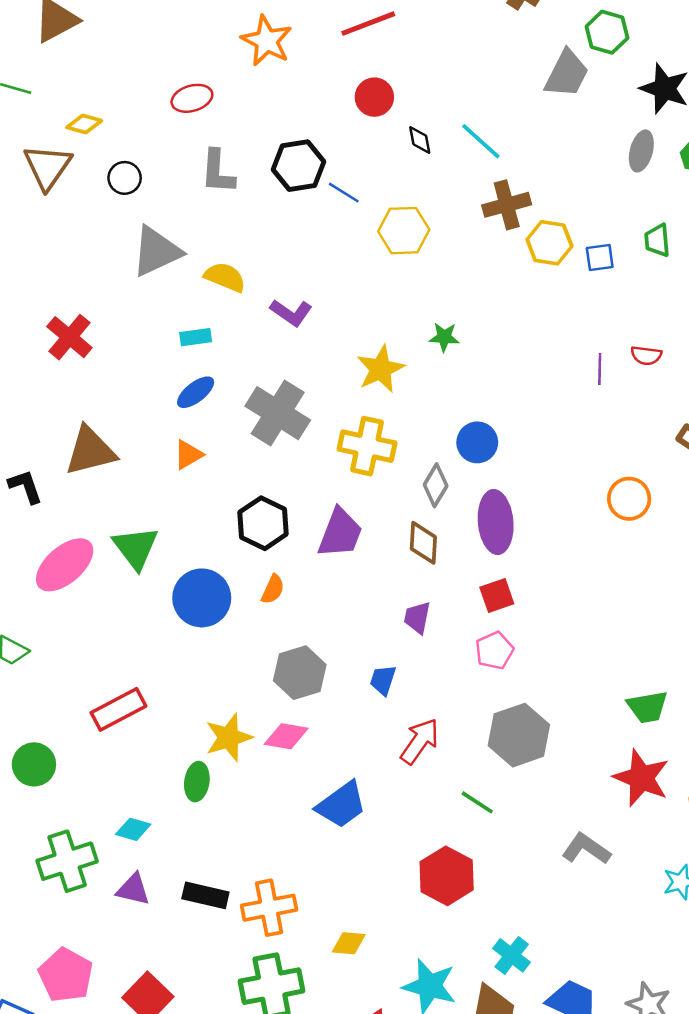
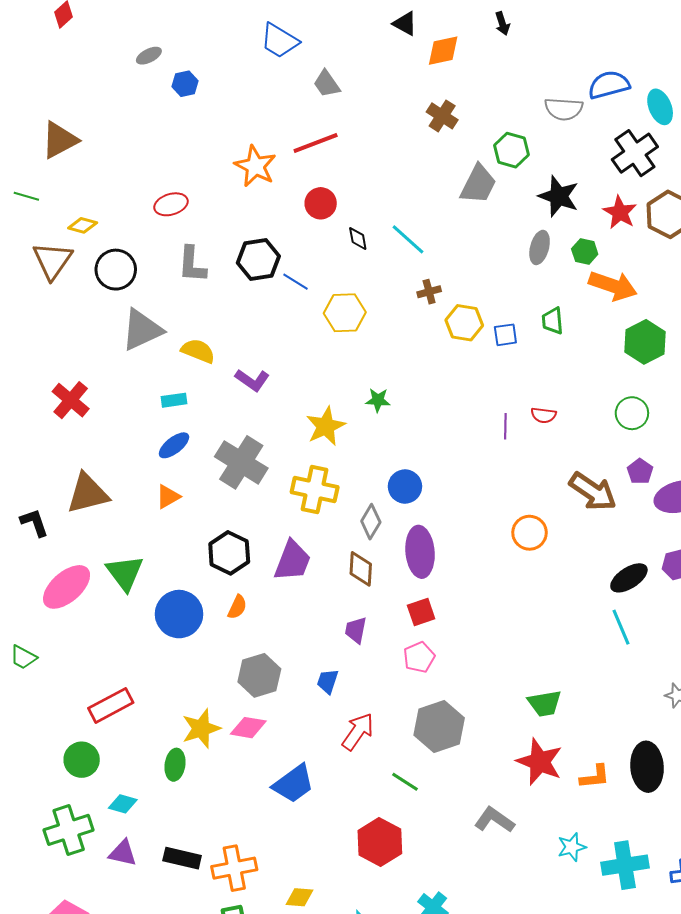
orange star: (267, 41) -> (255, 166), moved
black circle: (125, 178) -> (116, 270), size x1.5
brown cross: (507, 205) -> (429, 292), size x0.6
green circle: (34, 764) -> (82, 760), moved

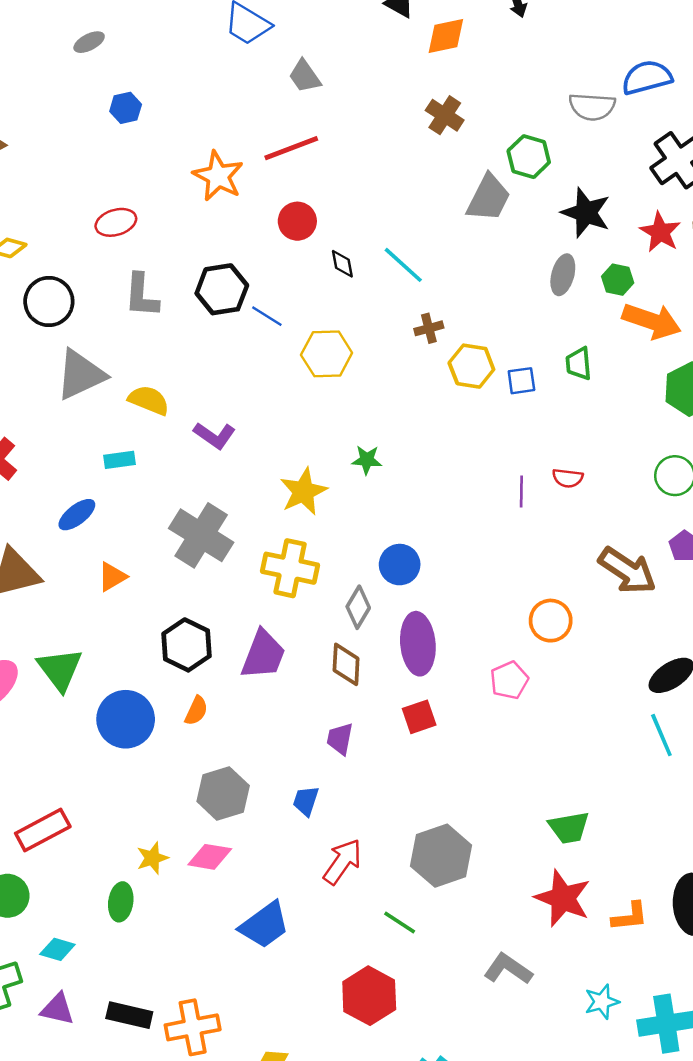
blue hexagon: (185, 84) -> (126, 108), moved
blue ellipse: (174, 445) -> (77, 515), moved
pink pentagon: (419, 657) -> (509, 680), moved
yellow star: (201, 729) -> (152, 858), size x0.7

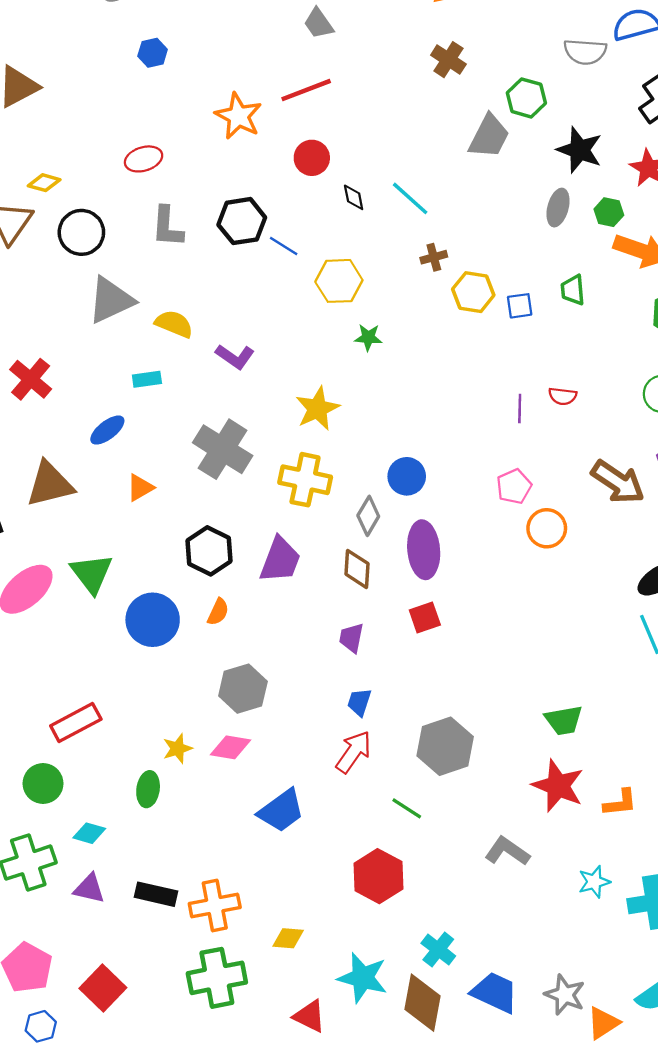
green star: (367, 460) -> (368, 337), moved
pink pentagon: (509, 680) -> (514, 486), moved
blue trapezoid: (306, 801) -> (359, 702), moved

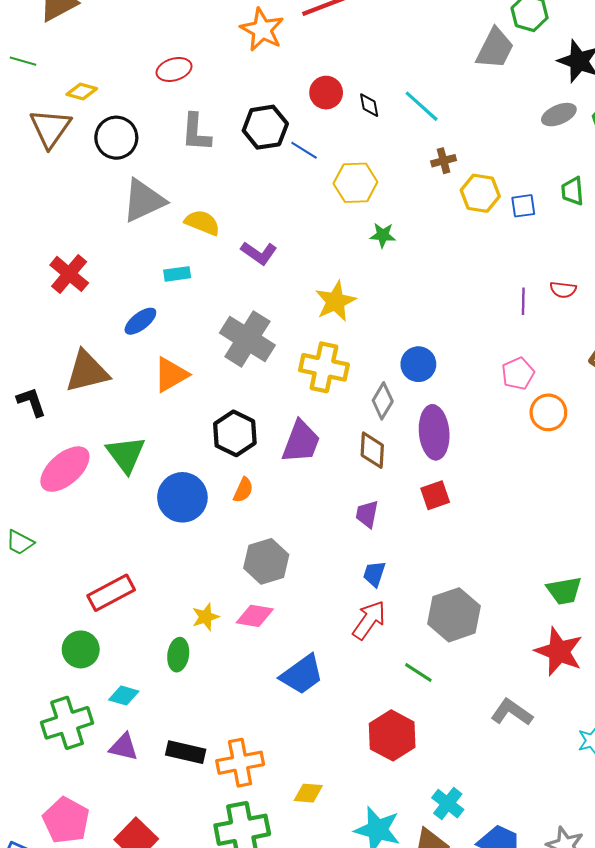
red circle: (312, 158) -> (326, 93), moved
gray ellipse: (558, 208) -> (559, 115), turned 52
orange triangle: (140, 488) -> (171, 375), size x1.4

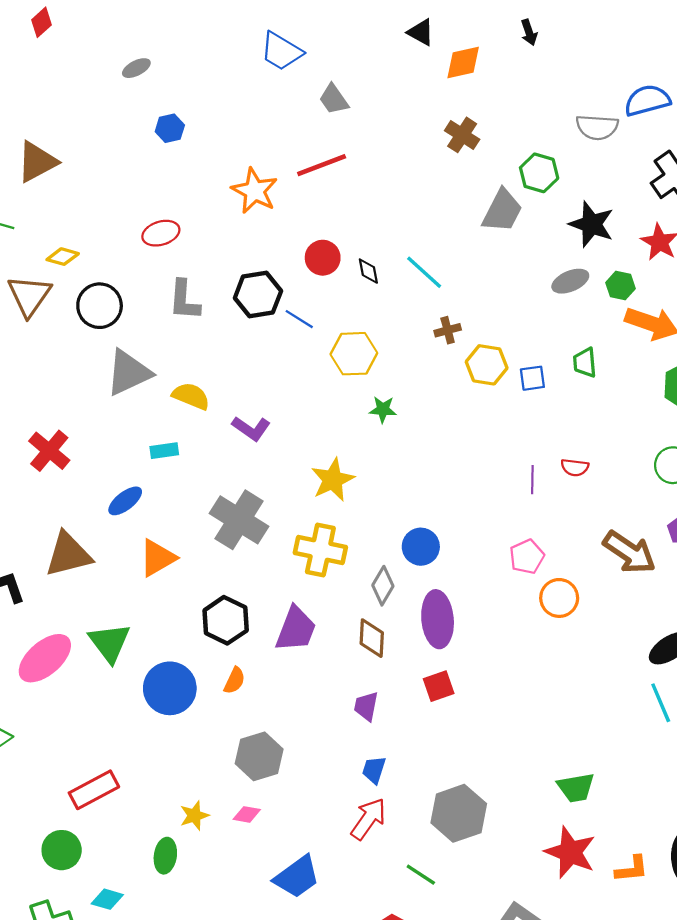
pink diamond: (255, 616) -> (247, 814), size x0.7

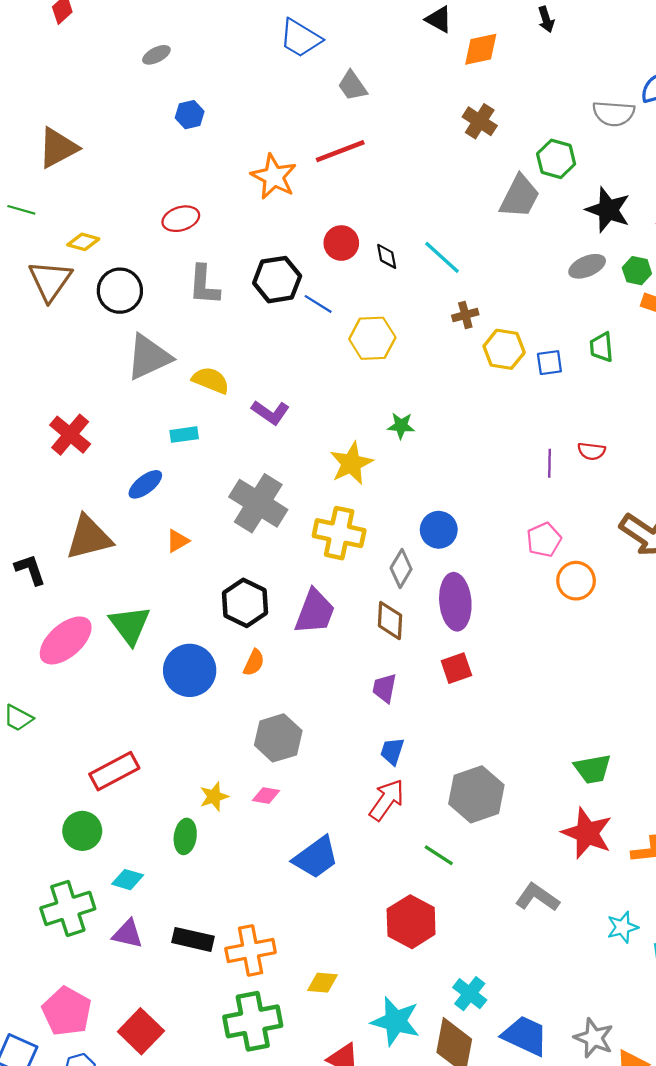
green star: (383, 409) -> (401, 426), moved
orange triangle: (158, 558) -> (177, 541), size x0.6

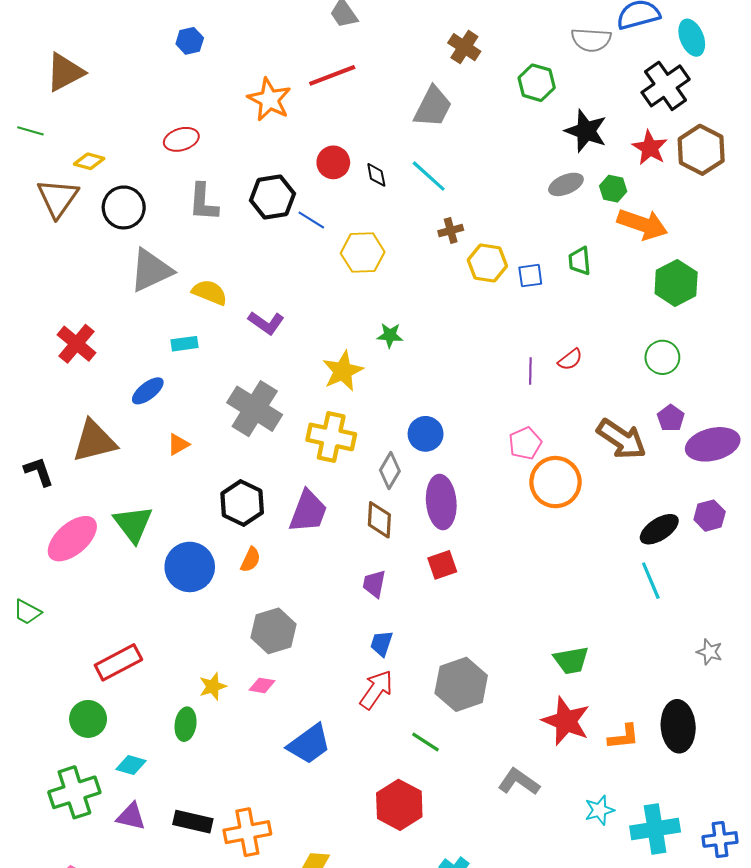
gray trapezoid: (520, 197) -> (433, 107), moved
red semicircle: (592, 451) -> (570, 359), turned -45
orange circle: (576, 581) -> (555, 482), size x1.4

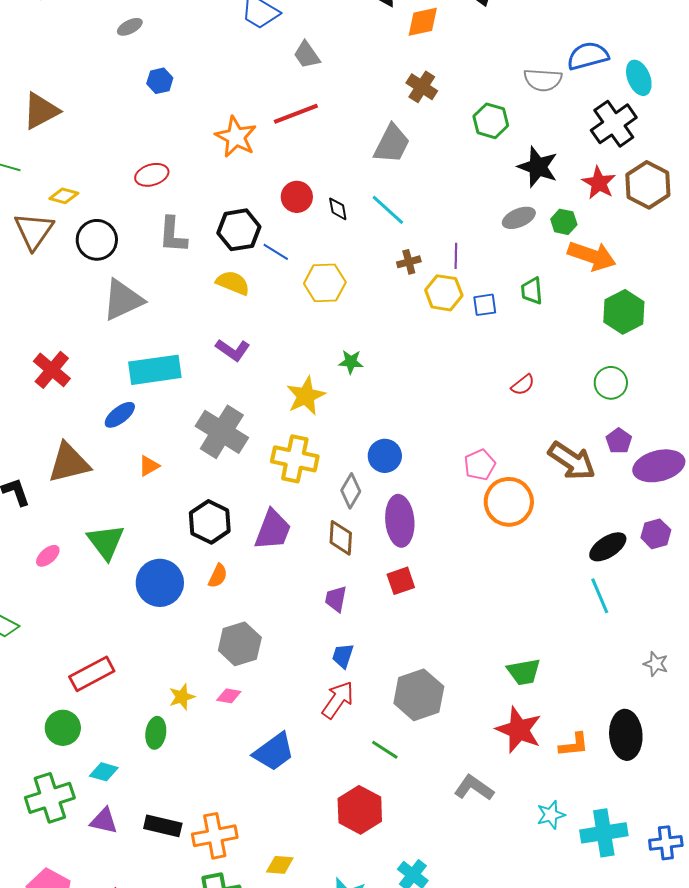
yellow semicircle: (210, 292) -> (233, 283), moved
cyan rectangle: (184, 344) -> (155, 370), size x2.0
purple line: (530, 371) -> (456, 256), moved
pink ellipse: (72, 539) -> (48, 556), size x0.5

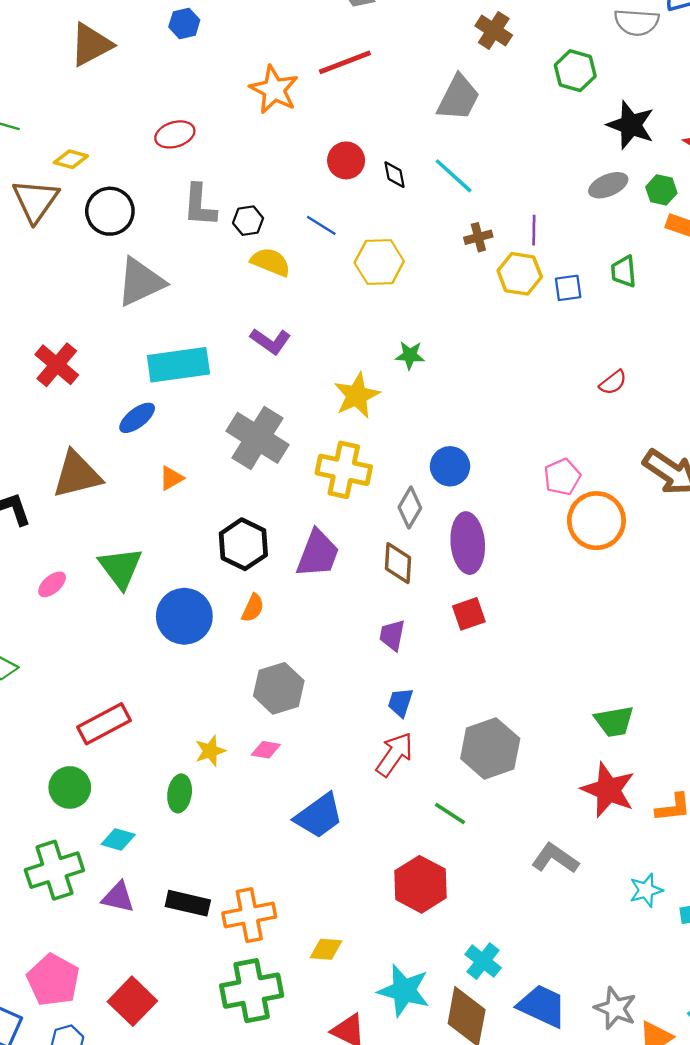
brown triangle: (41, 111) -> (91, 45), moved
black hexagon: (239, 230) -> (248, 221), moved, size x0.6

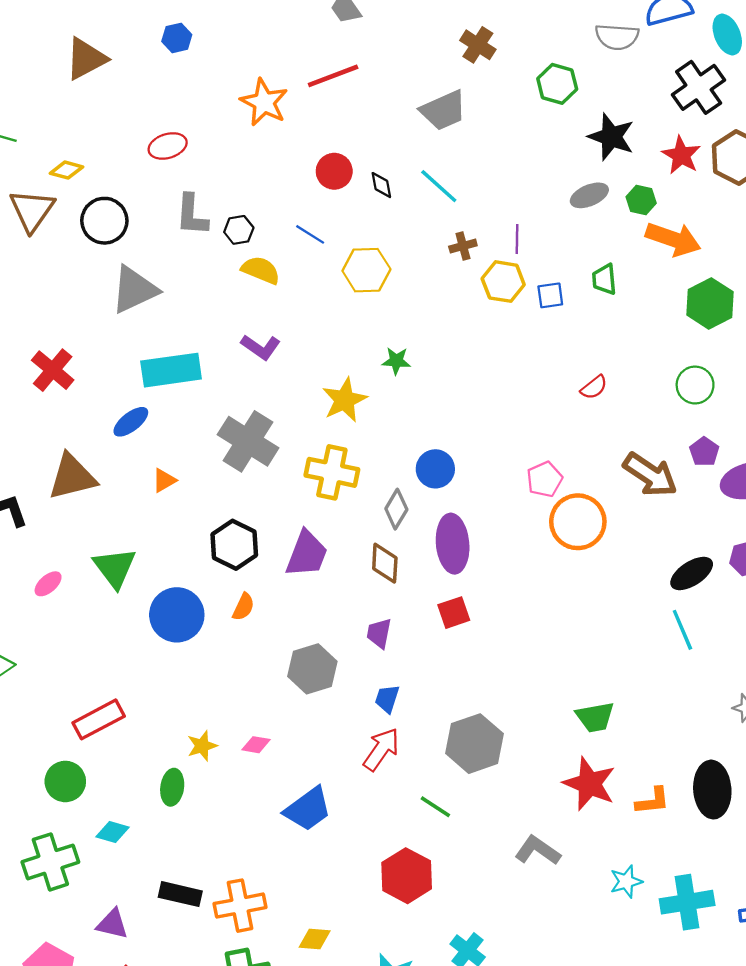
gray trapezoid: (458, 98) -> (443, 110), turned 39
gray hexagon: (279, 688) -> (312, 669), moved
purple triangle: (118, 897) -> (112, 924), moved

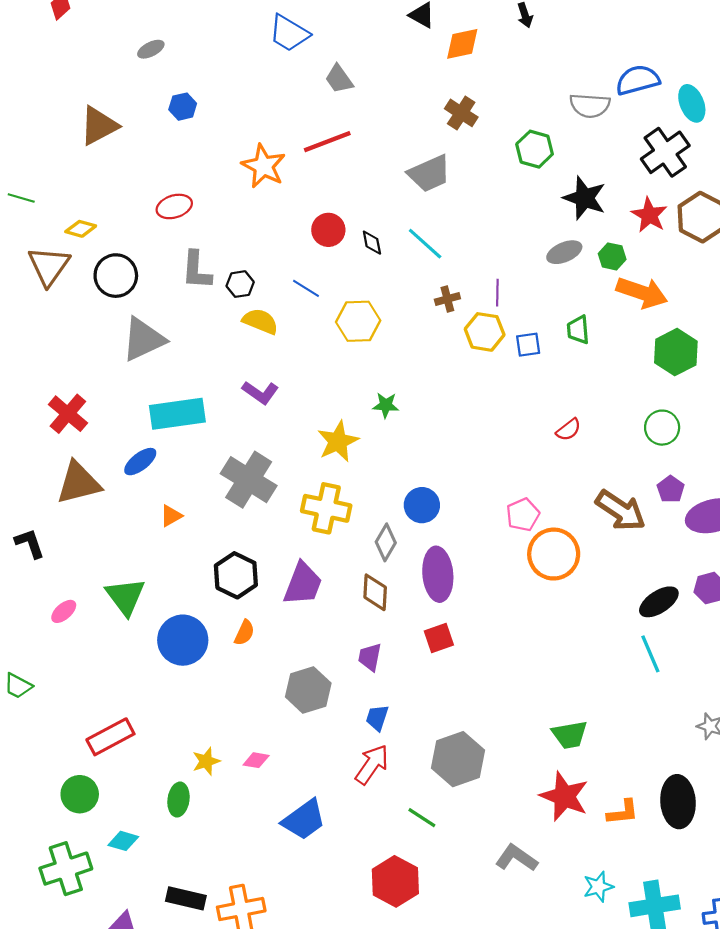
brown triangle: (72, 477) -> (79, 483), moved

